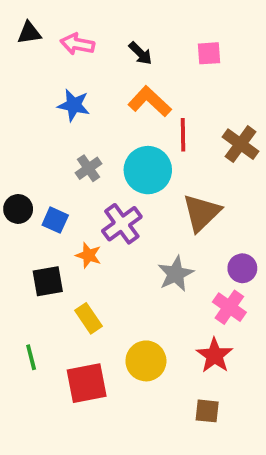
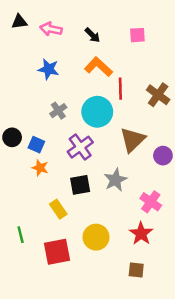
orange star: (89, 255) -> (40, 168), moved
purple circle: (242, 268) -> (163, 156), moved
black square: (48, 281) -> (80, 185), moved

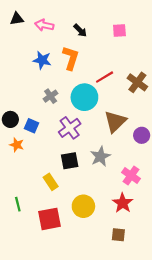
orange L-shape: (98, 67) -> (71, 58), moved, turned 65
red line: (120, 89) -> (105, 77), turned 60
orange star: (40, 168) -> (17, 145), moved

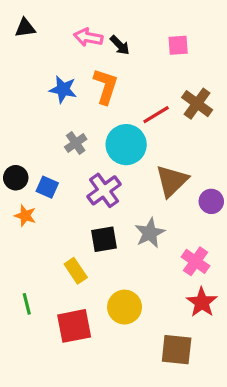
pink arrow: (44, 25) -> (88, 37), moved
brown cross: (137, 82) -> (197, 104), moved
red star: (123, 203) -> (202, 302), moved
brown square: (118, 235) -> (177, 350), size x1.5

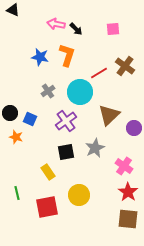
black triangle: (25, 28) -> (13, 10), moved, turned 32
brown square: (177, 350) -> (128, 219), moved

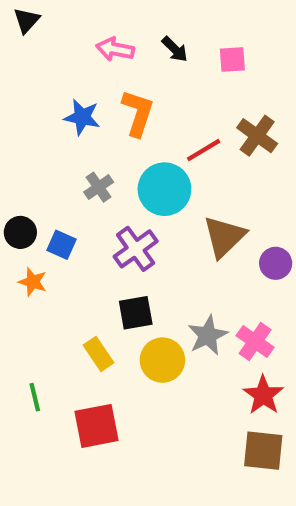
black triangle: (13, 10) -> (27, 20), turned 48
black arrow: (76, 29) -> (175, 49), moved
gray star: (95, 148) -> (208, 335), moved
yellow circle: (79, 195) -> (162, 360), moved

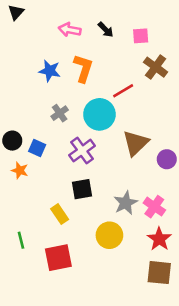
brown cross: (257, 136) -> (156, 67), moved
yellow circle: (162, 360) -> (109, 235), moved

